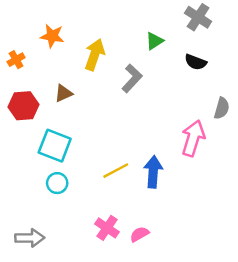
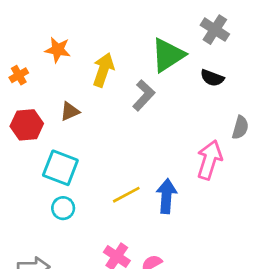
green triangle: (154, 41) -> (168, 55), size x1.8

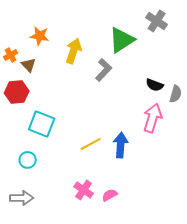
black semicircle: (212, 78) -> (155, 85), moved
brown triangle: (70, 111) -> (29, 65), moved, turned -49
cyan circle: (63, 208) -> (28, 160), moved

